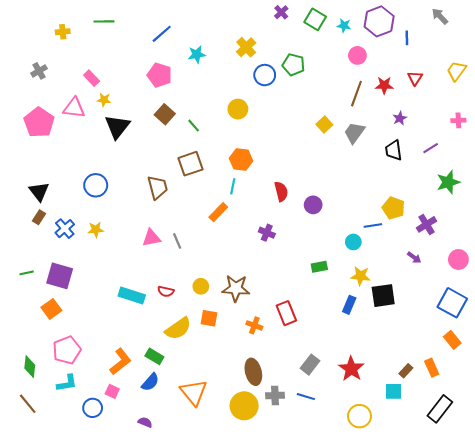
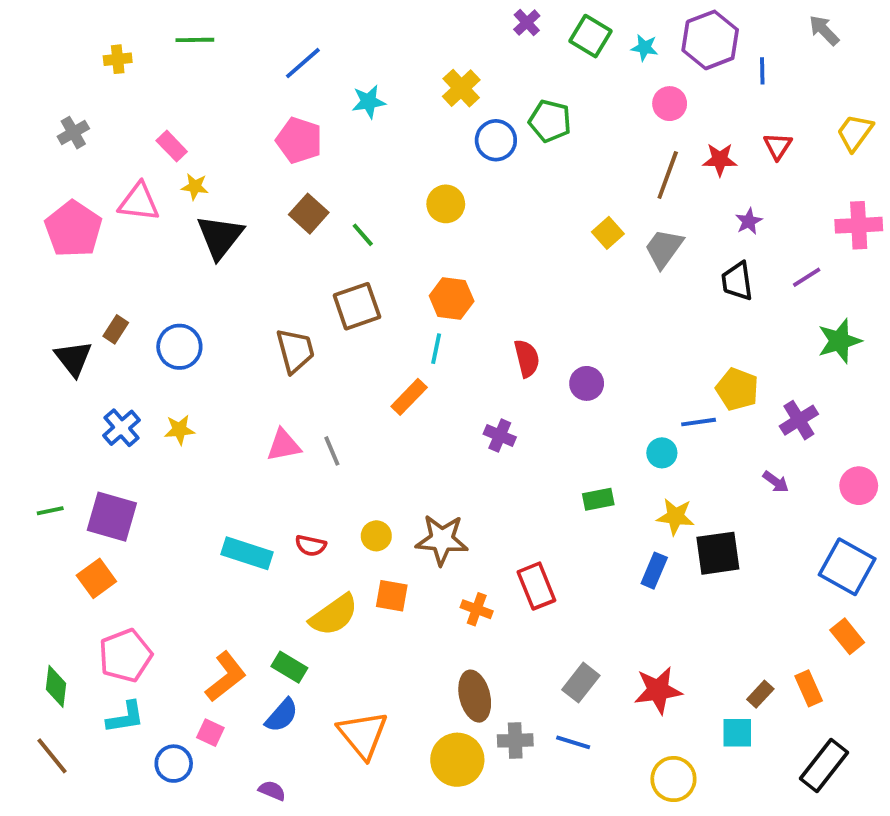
pink cross: (458, 120) -> (859, 225), size x1.6
brown rectangle: (39, 217) -> (116, 329), moved
red star: (351, 369) -> (658, 690), turned 30

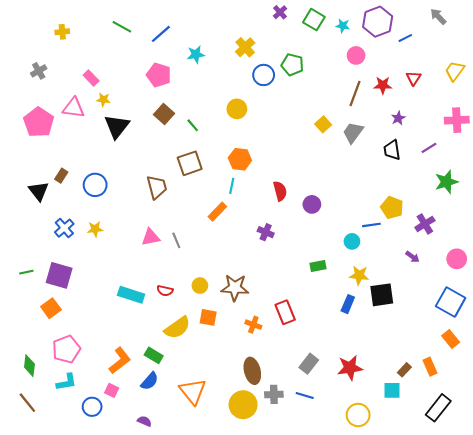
green line: (195, 40) -> (122, 27), moved, turned 30
blue line: (762, 71) -> (405, 38), turned 64

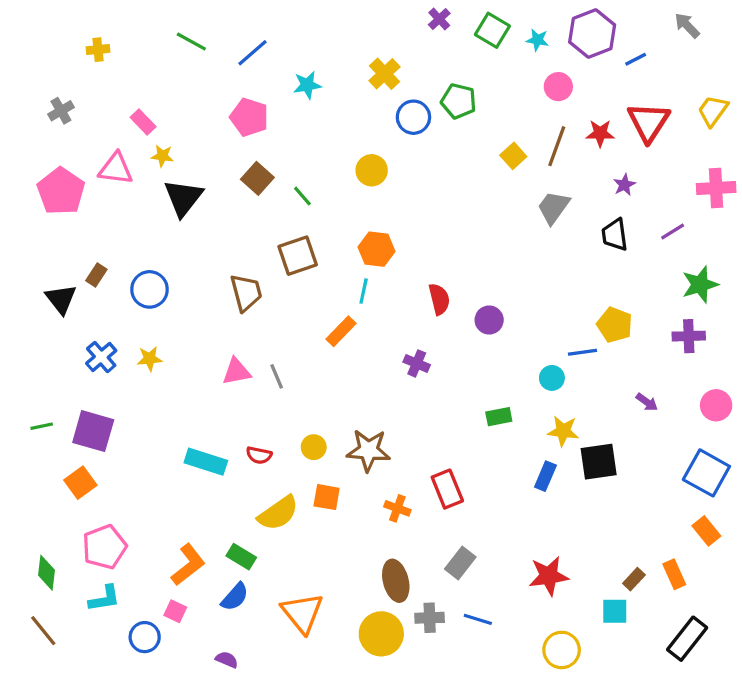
red triangle: (414, 78) -> (648, 122), size x1.8
yellow square: (323, 124) -> (513, 156), moved
purple cross: (425, 224) -> (689, 336), moved, turned 30
gray rectangle: (309, 364) -> (460, 563), moved

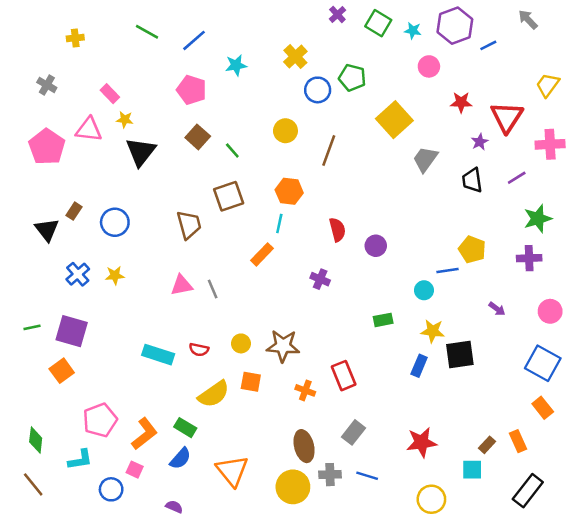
gray cross: (61, 111) -> (47, 85), turned -30
red triangle: (648, 122) -> (507, 117), moved
brown line: (557, 146) -> (329, 151), moved
yellow square: (513, 156) -> (394, 120), size x1.8
pink pentagon: (104, 547) -> (100, 420), moved

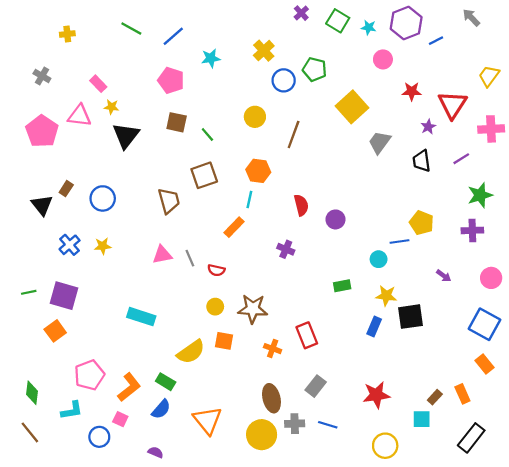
brown square: (198, 137) -> (177, 122), turned -30
red semicircle: (199, 350) -> (216, 270), moved

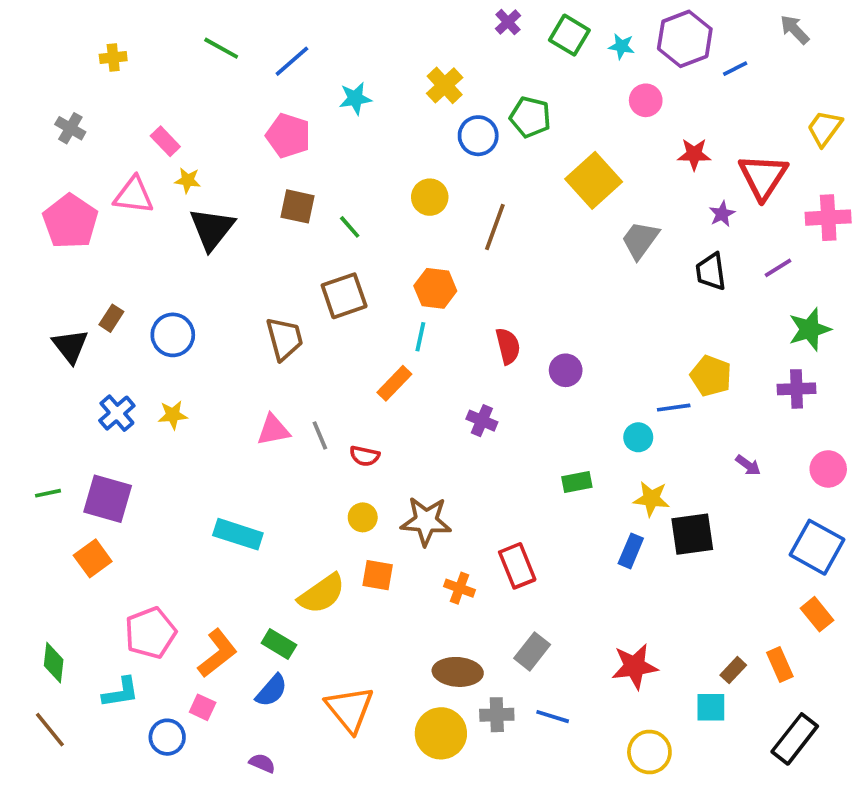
brown ellipse: (271, 398) -> (458, 672), turned -72

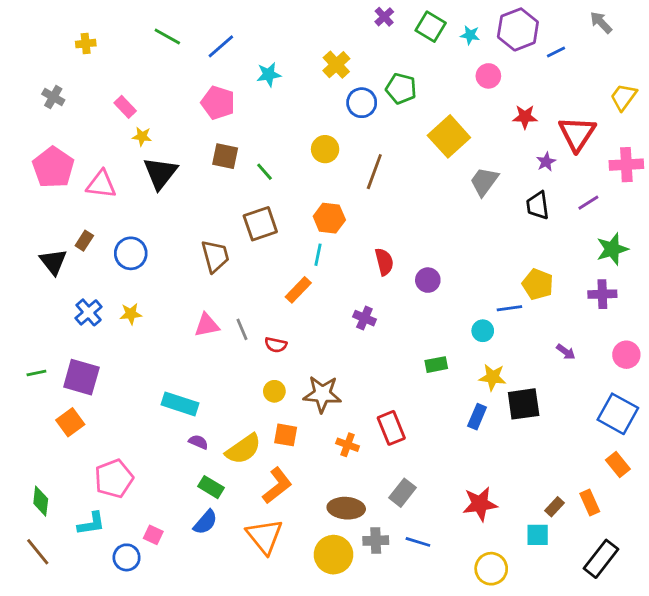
pink triangle: (134, 195) -> (101, 184), moved
orange L-shape: (217, 653) -> (277, 486), moved
purple semicircle: (262, 763) -> (198, 442), moved

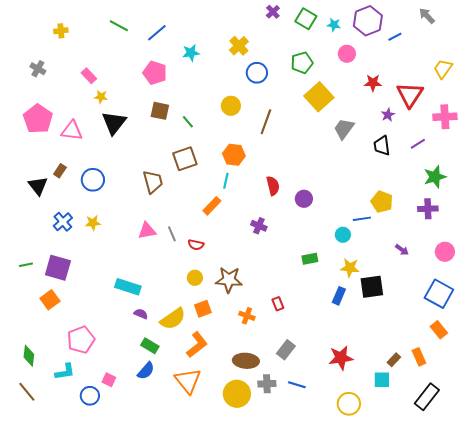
green pentagon: (401, 89) -> (302, 63), moved, turned -30
red rectangle: (391, 428) -> (278, 304), size x0.6
orange square: (286, 435) -> (203, 309), turned -30

